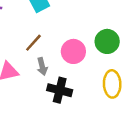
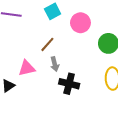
pink circle: (73, 51) -> (80, 23), moved

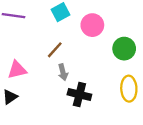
pink triangle: (27, 68) -> (17, 70), moved

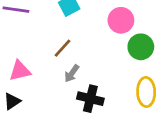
pink circle: (92, 25) -> (121, 20), moved
gray arrow: (63, 72) -> (72, 73), turned 49

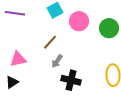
pink circle: (121, 20) -> (79, 21), moved
green circle: (141, 47) -> (109, 28), moved

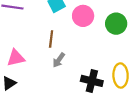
brown line: (50, 42) -> (51, 39), turned -35
black cross: (71, 80) -> (92, 81), moved

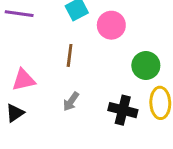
green circle: (116, 24) -> (146, 65), moved
gray arrow: (59, 60) -> (71, 101), moved

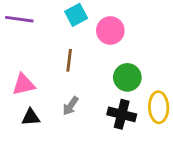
green circle: (146, 65) -> (127, 77), moved
black triangle: (15, 113) -> (31, 117), moved, turned 30

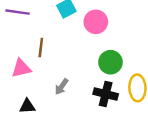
brown line: (69, 60) -> (41, 48), moved
black triangle: (31, 117) -> (27, 106), moved

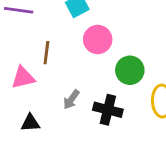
pink circle: (96, 22) -> (98, 40), moved
black cross: (106, 94) -> (108, 110), moved

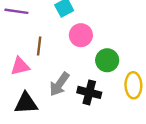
gray arrow: (71, 100) -> (59, 84), size x1.5
black triangle: (30, 123) -> (26, 103), size x1.5

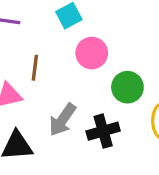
black cross: (89, 92) -> (103, 131), turned -30

